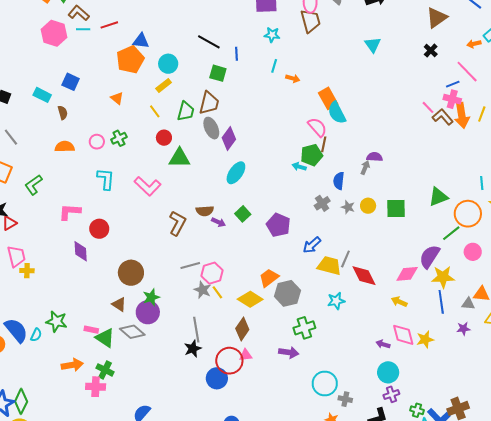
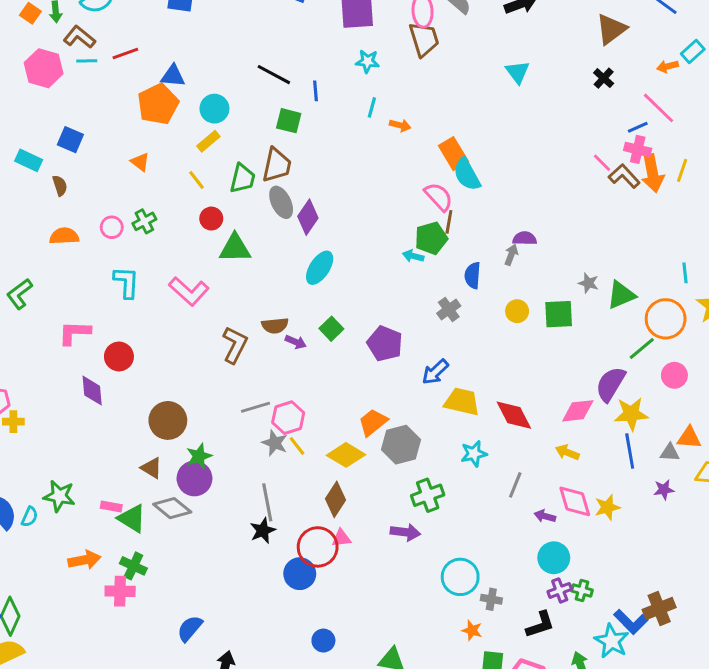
gray star: (348, 207) -> (588, 283), moved
gray line: (345, 259) -> (515, 485), moved
green cross: (417, 410) -> (582, 591), moved

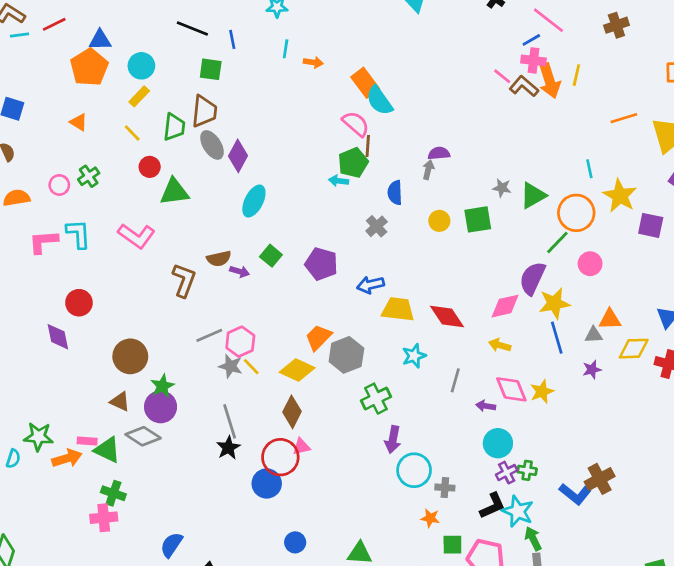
pink L-shape: (74, 333) -> (43, 242), moved
blue arrow: (435, 372) -> (370, 285), turned 36
purple arrow: (405, 532) -> (393, 439), moved, turned 100
orange arrow: (84, 560) -> (67, 458), moved
cyan star: (612, 641) -> (518, 511), moved

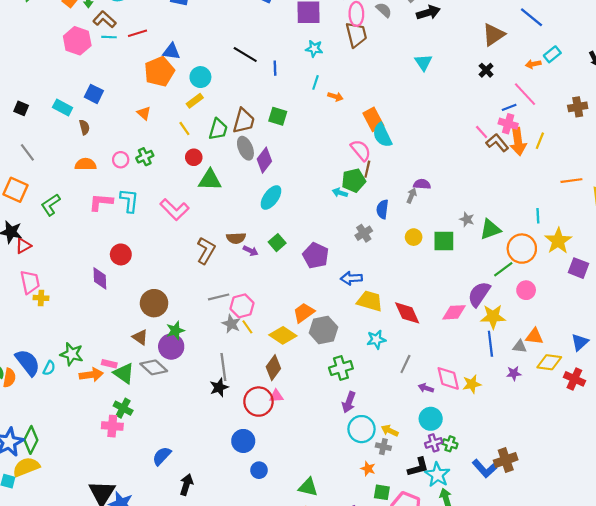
green square: (211, 69) -> (278, 116), moved
yellow arrow: (500, 345) -> (390, 431), moved
blue circle: (267, 483) -> (243, 441), moved

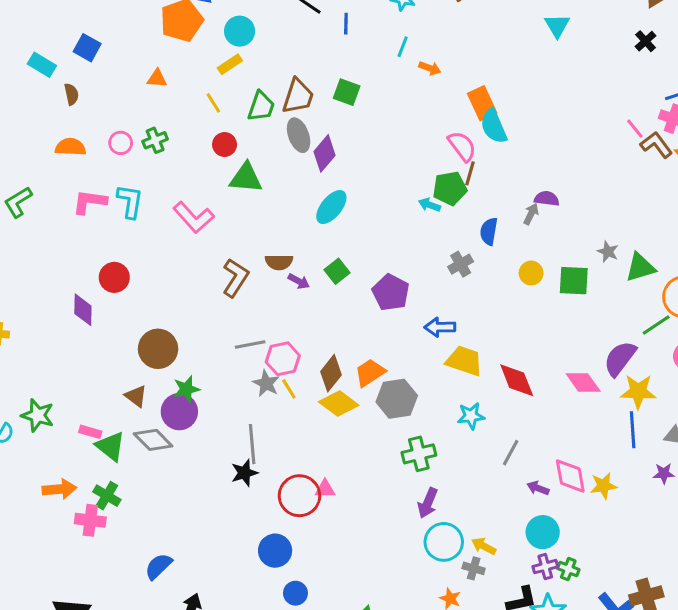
orange triangle: (144, 113) -> (157, 78), turned -40
pink diamond: (454, 312) -> (583, 383), turned 55
brown diamond: (273, 368) -> (331, 373), moved
orange arrow: (91, 375) -> (59, 489), moved

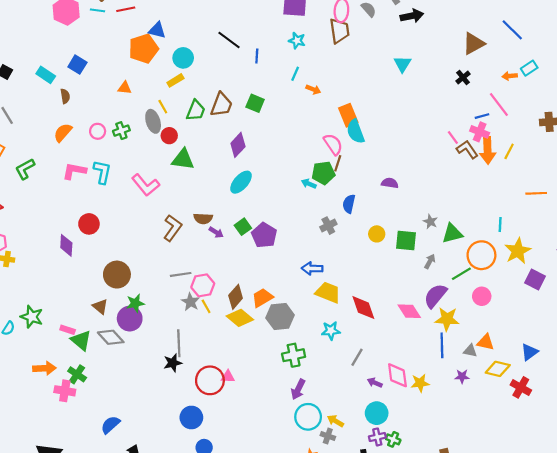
gray ellipse: (299, 135) -> (153, 121), moved
orange semicircle: (70, 147) -> (63, 133), turned -54
gray arrow: (531, 214) -> (430, 261), moved
purple pentagon: (391, 292) -> (264, 235), moved

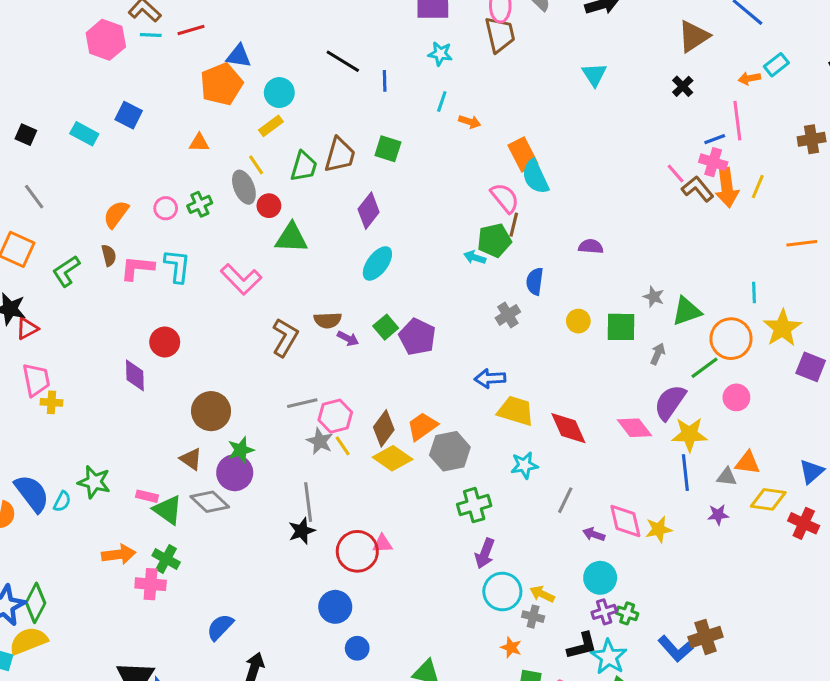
brown semicircle: (65, 96) -> (109, 255), moved
pink line: (499, 105) -> (737, 121), turned 35

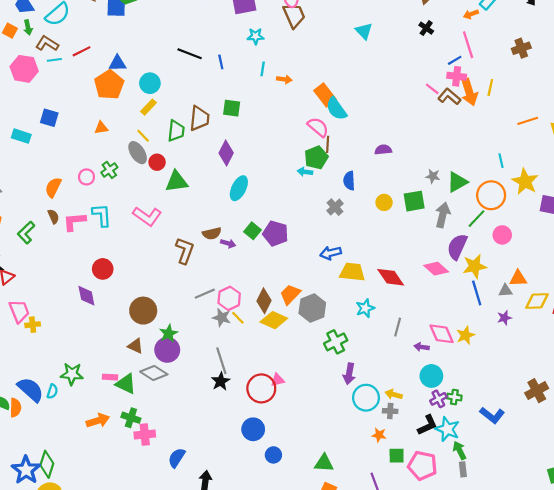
gray arrow: (658, 354) -> (443, 215), size x1.6
pink cross: (151, 584) -> (145, 434), moved
brown cross: (706, 637) -> (537, 391), moved

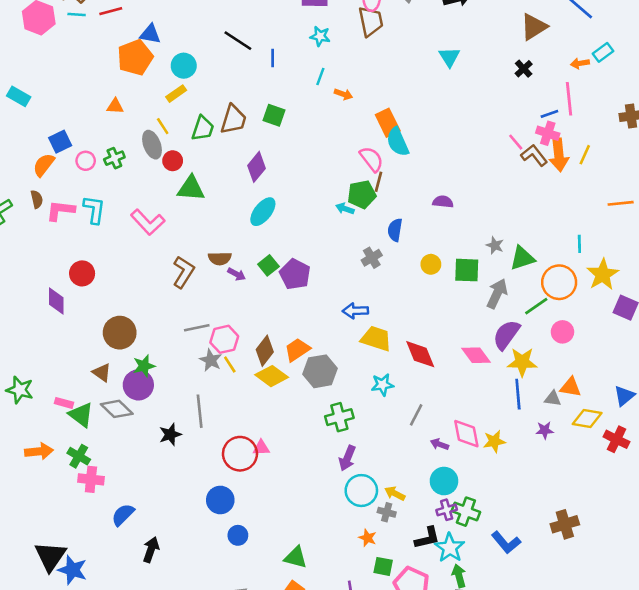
blue square: (49, 118) -> (60, 142), moved, turned 36
black star: (221, 381) -> (170, 435), moved
green cross: (454, 397) -> (466, 512), size x1.5

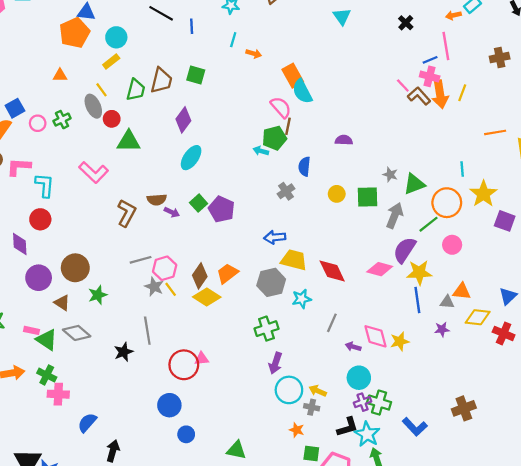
cyan L-shape: (94, 210) -> (45, 185), moved
pink diamond: (476, 355) -> (380, 269), turned -35
gray hexagon: (320, 371) -> (271, 282), moved
purple circle: (138, 385) -> (39, 278), moved

